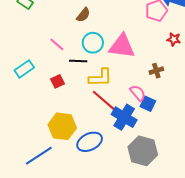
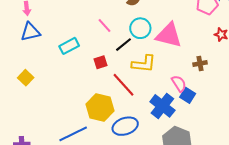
black line: (78, 61) -> (124, 45), turned -48
red line: (104, 101) -> (123, 85), moved

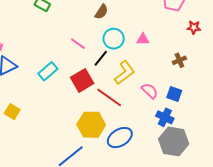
pink triangle: (169, 35) -> (143, 39), size x0.5
red square: (101, 62) -> (82, 80), size x1.6
yellow L-shape: (144, 64) -> (124, 73), turned -30
pink semicircle: (179, 83) -> (150, 91), moved
blue cross: (162, 106) -> (165, 117), moved, size x0.7

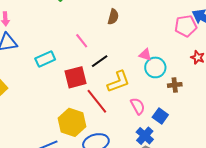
brown semicircle: (101, 12) -> (113, 17), turned -35
cyan circle: (114, 39) -> (155, 67), moved

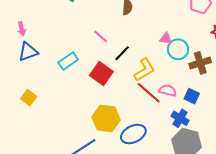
red square: (76, 77) -> (101, 74), turned -30
brown cross: (175, 85) -> (200, 63), size x1.5
red line: (97, 101) -> (149, 93), moved
pink semicircle: (138, 106) -> (168, 90), turned -36

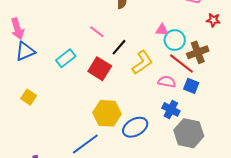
pink arrow: (22, 29) -> (17, 29), size x1.5
red line: (149, 93) -> (182, 64), moved
blue cross: (180, 118) -> (171, 109), moved

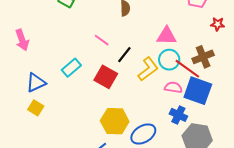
pink triangle: (162, 30) -> (167, 36), size x1.5
cyan circle: (175, 40) -> (169, 60), moved
blue triangle: (25, 51) -> (36, 83), moved
blue square: (191, 86) -> (198, 91), size x1.8

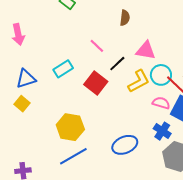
pink triangle: (167, 36) -> (146, 50), moved
yellow hexagon: (115, 121) -> (70, 127), moved

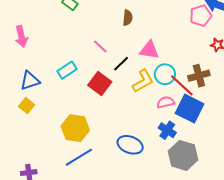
pink semicircle: (161, 103) -> (166, 102), turned -30
blue ellipse: (125, 145) -> (130, 145), turned 45

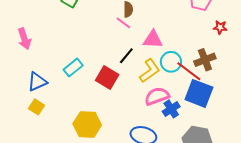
pink line: (100, 46) -> (123, 23), moved
pink semicircle: (166, 102) -> (157, 96), moved, size x1.4
blue cross: (167, 130) -> (171, 109), moved, turned 30

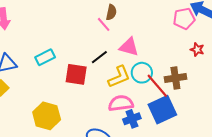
red square: (107, 78) -> (76, 74), turned -35
blue square: (199, 93) -> (162, 110), turned 32

